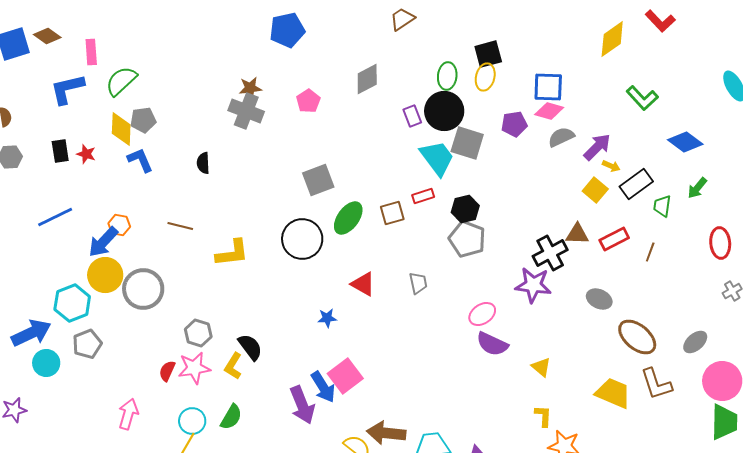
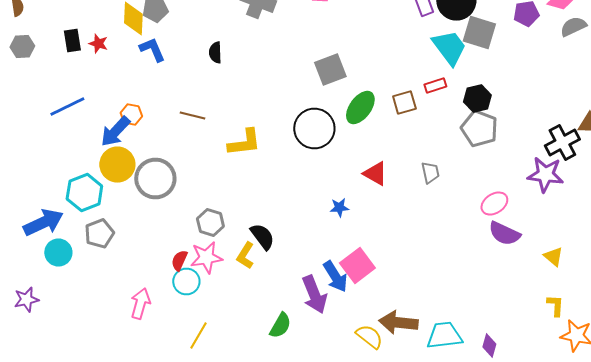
green semicircle: (231, 417) -> (280, 326), moved
cyan circle: (192, 421) -> (186, 282), moved

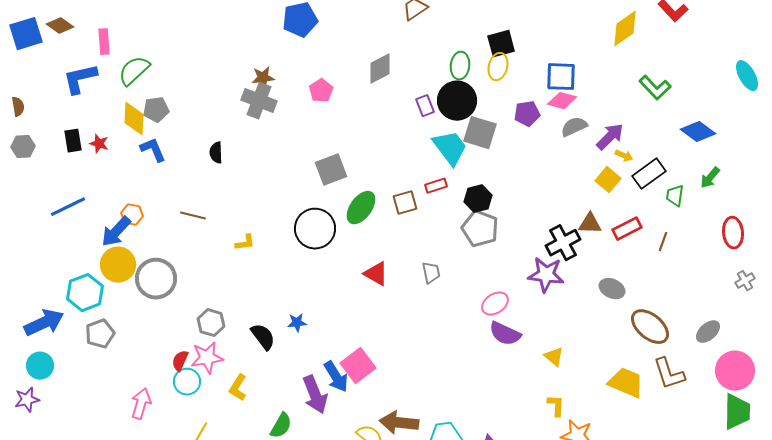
yellow L-shape: (244, 142) -> (245, 243), size x0.6
blue star: (339, 208) -> (297, 323), moved
cyan circle: (58, 252) -> (40, 366), moved
yellow L-shape: (245, 256) -> (238, 388), moved

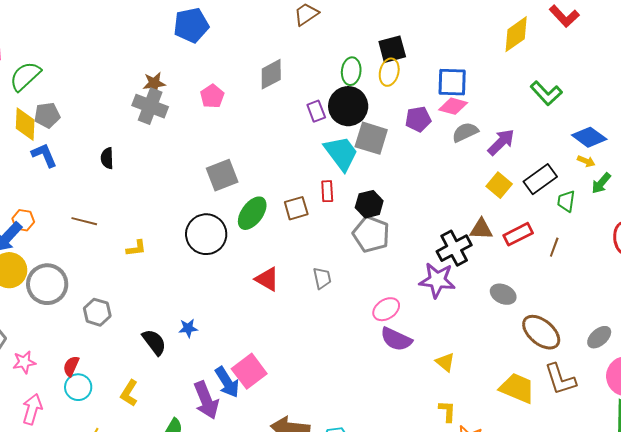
yellow arrow: (624, 156) -> (586, 161), moved
red rectangle: (436, 186) -> (327, 191), turned -75
gray hexagon: (211, 323) -> (97, 312), moved
pink star: (207, 358) -> (24, 362), moved, size x0.7

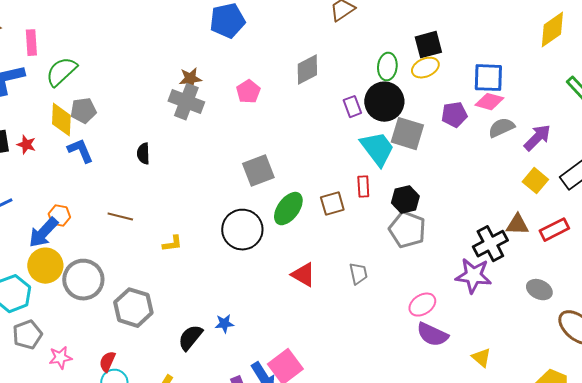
yellow ellipse: (389, 72) -> (425, 68), turned 52
gray hexagon: (97, 312) -> (133, 308), size x1.4
black semicircle: (154, 342) -> (190, 338), turned -104

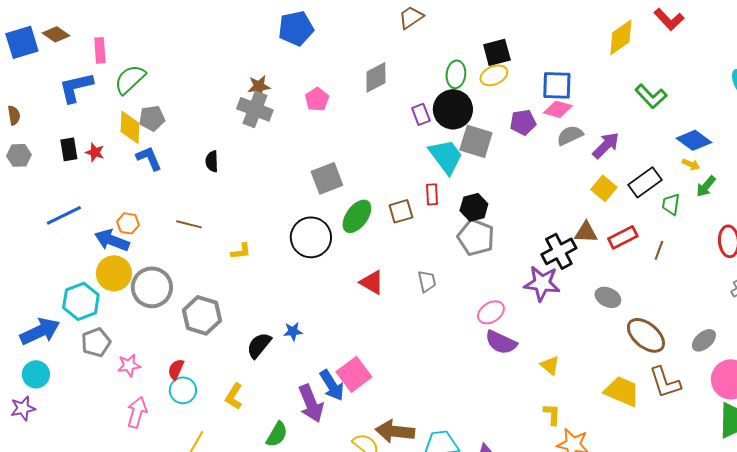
blue arrow: (43, 233) -> (112, 240), turned 68

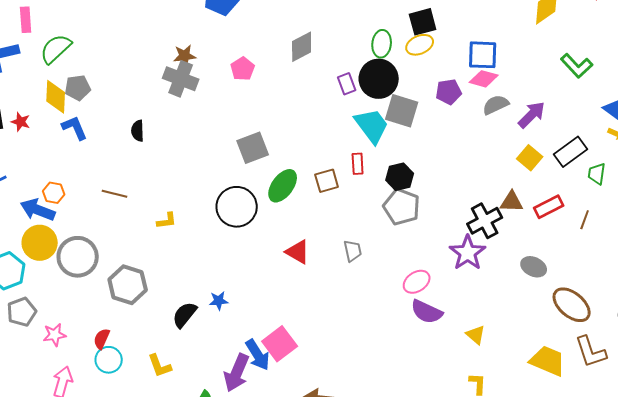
purple star: (542, 283) -> (468, 253), turned 30
yellow L-shape: (234, 396) -> (160, 366), turned -52
purple arrow: (311, 403) -> (237, 373), turned 45

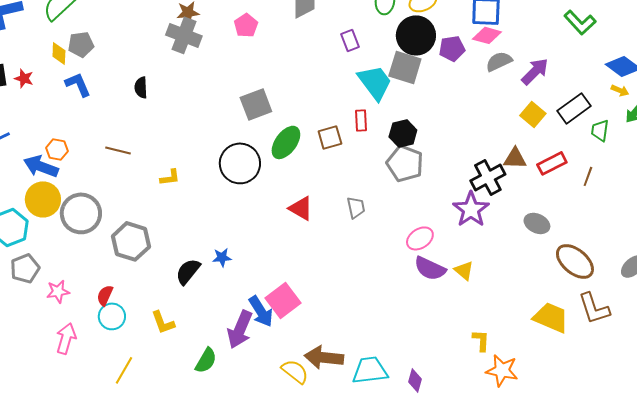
black circle: (379, 79) -> (416, 35), moved
yellow diamond: (56, 97) -> (59, 53), size x0.7
yellow triangle: (476, 335) -> (464, 270), moved

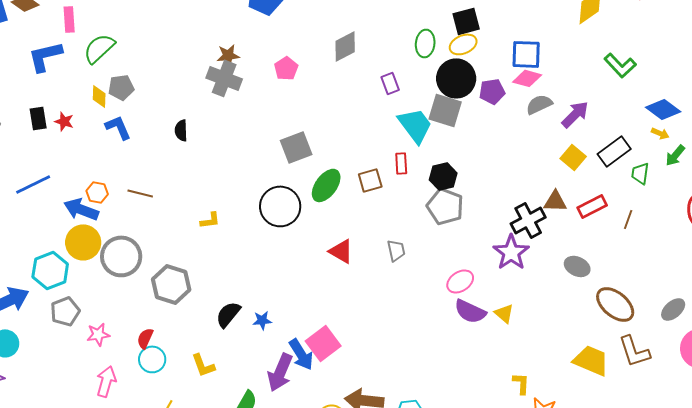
brown line: (118, 150) -> (140, 193), moved
blue star: (222, 257) -> (262, 320), moved

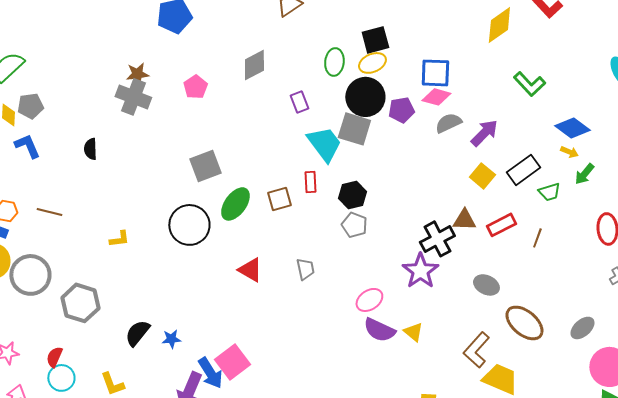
green trapezoid: (640, 173) -> (549, 192), turned -115
gray pentagon: (445, 206) -> (354, 225), size x0.7
brown L-shape: (634, 351) -> (476, 350), moved, turned 60

